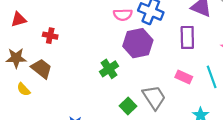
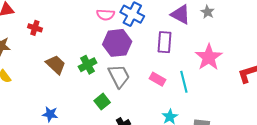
brown trapezoid: (41, 69) -> (56, 65), moved
gray trapezoid: (154, 97) -> (119, 76), moved

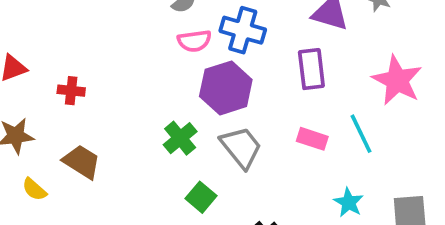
brown trapezoid: (56, 65) -> (82, 162), moved
green square: (102, 102) -> (201, 197), moved

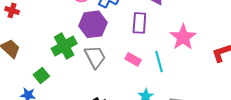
green cross: (180, 138) -> (64, 46), size x1.4
green square: (201, 197) -> (41, 75), moved

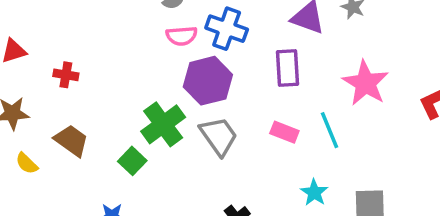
green square: (41, 75) -> (132, 161), moved

